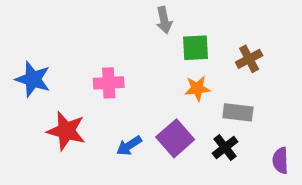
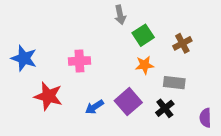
green square: (195, 48) -> (143, 35), turned -30

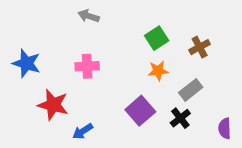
gray arrow: (120, 15) -> (89, 16), moved, turned 120
gray rectangle: (174, 83) -> (191, 90), turned -45
blue arrow: (94, 107) -> (83, 131), moved

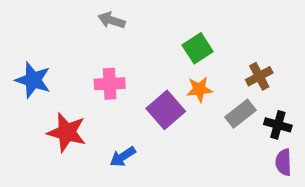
brown cross: (200, 47) -> (259, 76), moved
purple square: (140, 111) -> (166, 110), moved
black cross: (180, 118) -> (278, 125), moved, turned -36
blue arrow: (83, 131) -> (123, 157), moved

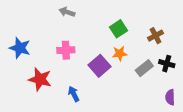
brown cross: (259, 76) -> (156, 36), moved
black cross: (278, 125) -> (167, 64), moved
blue arrow: (123, 157) -> (74, 94), turned 96

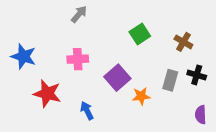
gray arrow: (67, 12) -> (79, 14), turned 112
brown cross: (156, 36) -> (183, 42), turned -32
orange star: (120, 54) -> (141, 96), moved
gray rectangle: (144, 68) -> (170, 80), turned -36

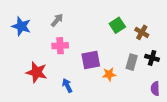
gray arrow: (79, 14) -> (57, 20), moved
green square: (140, 34) -> (117, 25), moved
blue star: (24, 56) -> (21, 26), moved
purple square: (117, 78) -> (91, 60), turned 30

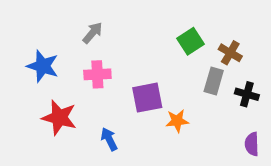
blue star: (21, 26) -> (43, 66), moved
gray rectangle: (132, 62) -> (214, 81), moved

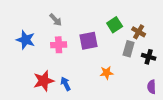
gray arrow: (92, 33) -> (56, 20), turned 96
purple square: (147, 98) -> (89, 41), moved
red star: (59, 118) -> (44, 81), moved, turned -30

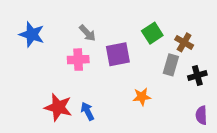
gray arrow: (56, 20) -> (87, 33), moved
blue star: (26, 40) -> (32, 34), moved
black cross: (149, 57) -> (197, 75), turned -32
red star: (44, 81) -> (58, 107), turned 30

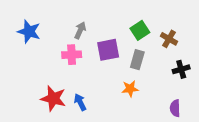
gray arrow: (87, 33) -> (80, 30), turned -112
gray rectangle: (171, 65) -> (137, 60), moved
purple semicircle: (201, 115) -> (175, 108), moved

